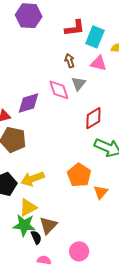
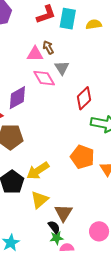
pink triangle: (99, 63) -> (35, 54), moved
green star: (24, 225) -> (57, 238), moved, size x0.6

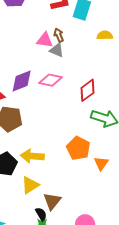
yellow semicircle: (94, 24) -> (105, 35), moved
gray triangle: (62, 68) -> (57, 50), moved, turned -42
pink diamond: (44, 78) -> (51, 80), moved, turned -55
yellow arrow: (38, 171) -> (32, 156), turned 30

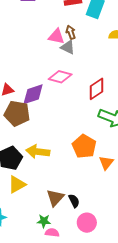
purple diamond: (22, 81) -> (33, 94), moved
yellow triangle: (30, 185) -> (17, 184), moved
black semicircle: (41, 214) -> (74, 201), moved

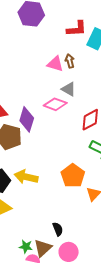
gray triangle: (68, 47) -> (69, 89), moved
purple diamond: (33, 94) -> (27, 119), turned -60
brown triangle: (55, 198) -> (43, 248), moved

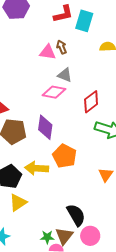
purple diamond: (27, 119) -> (45, 127), moved
orange pentagon: (73, 176) -> (65, 156), moved
black semicircle: (58, 229) -> (76, 215), size x1.6

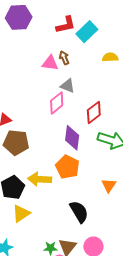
cyan rectangle: (84, 21) -> (87, 32), turned 30
pink diamond: (54, 92) -> (57, 103), turned -50
purple diamond: (45, 127) -> (72, 138), moved
black semicircle: (76, 215) -> (79, 212), moved

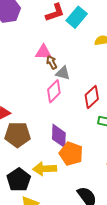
brown arrow: (64, 58) -> (52, 62), moved
purple diamond: (72, 138) -> (59, 136), moved

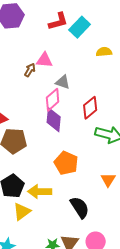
brown arrow: (52, 62) -> (30, 70), moved, turned 56
purple diamond: (59, 136) -> (54, 120), moved
yellow arrow: (45, 169) -> (40, 192), moved

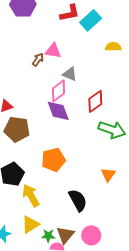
purple diamond: (54, 120) -> (58, 111), turned -30
orange pentagon: (66, 163) -> (53, 160), moved, turned 30
yellow arrow: (40, 192) -> (31, 195), moved, turned 55
yellow triangle: (22, 212) -> (30, 224), moved

